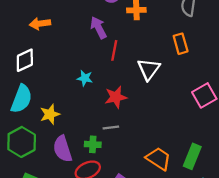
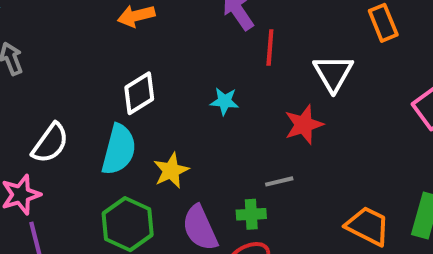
white diamond: (25, 60) -> (139, 93), moved
red star: (116, 97) -> (304, 125), moved

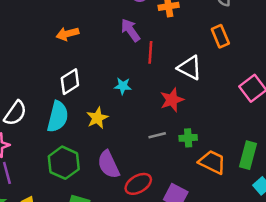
white triangle: (333, 73) -> (190, 68), turned -32
yellow star: (171, 171) -> (97, 118), moved
green cross: (251, 214) -> (188, 138), moved

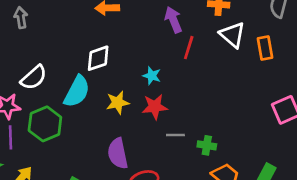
white triangle: (190, 68) -> (232, 35), moved
red star: (172, 100) -> (155, 107), moved
green hexagon: (64, 163) -> (45, 124), moved

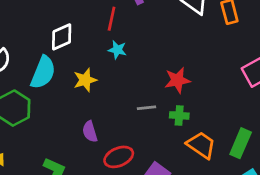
red line: (189, 48) -> (112, 19), moved
red star: (155, 107) -> (177, 80), moved
purple semicircle: (118, 153) -> (90, 132), size x0.7

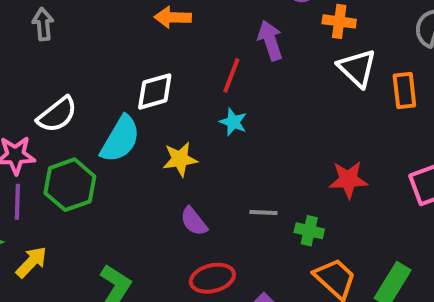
red star: (177, 80) -> (348, 180), moved
purple semicircle: (90, 132) -> (194, 221), moved, turned -30

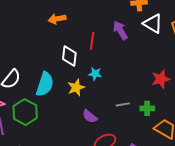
purple arrow: (270, 40) -> (120, 30), moved
white diamond: (155, 91) -> (69, 56), moved, turned -55
cyan star: (233, 122) -> (95, 74), moved

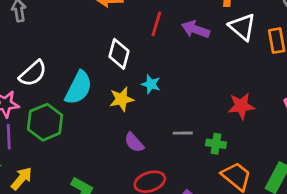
purple arrow: (120, 30) -> (196, 29), turned -48
red line: (92, 41) -> (156, 24), moved

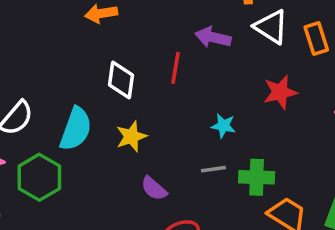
red line: (156, 24) -> (175, 68), moved
cyan star: (151, 84) -> (223, 126), moved
red star: (241, 106) -> (280, 92), moved
green cross: (216, 144) -> (257, 177), size x1.4

